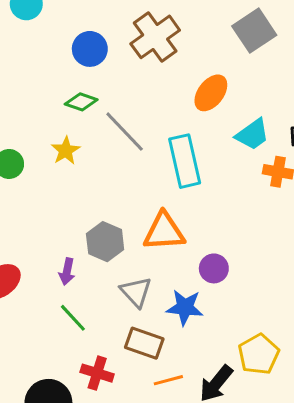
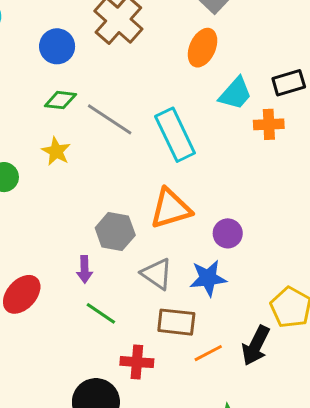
orange ellipse: (211, 93) -> (203, 48), moved

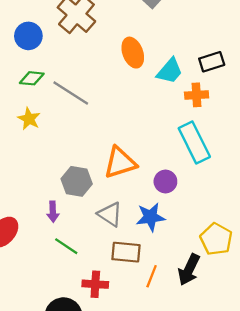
orange ellipse: (203, 48) -> (133, 53), moved, turned -44
cyan rectangle: (175, 135) -> (194, 143), moved
orange line: (208, 353) -> (152, 276), turned -40

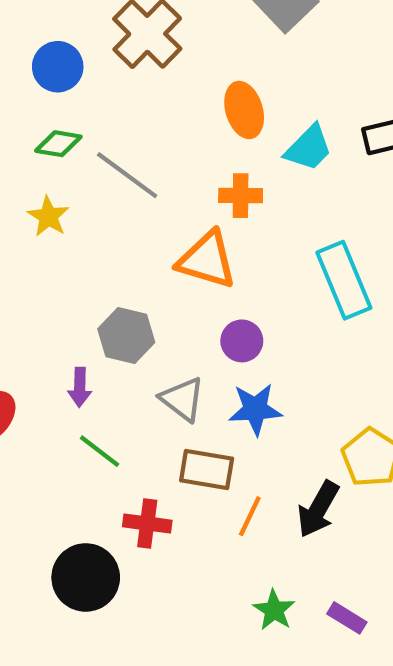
orange cross: (197, 95) -> (241, 196), moved
orange triangle: (120, 163) -> (207, 260), moved, turned 30
purple circle: (165, 182) -> (242, 341), moved

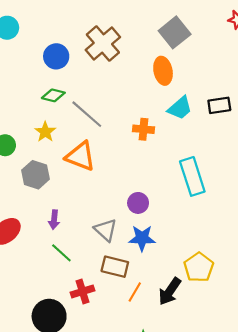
orange ellipse: (244, 110) -> (163, 71), moved
orange triangle: (207, 260) -> (80, 156), moved
gray hexagon: (126, 336) -> (36, 175), moved
red cross: (147, 523) -> (83, 291), turned -30

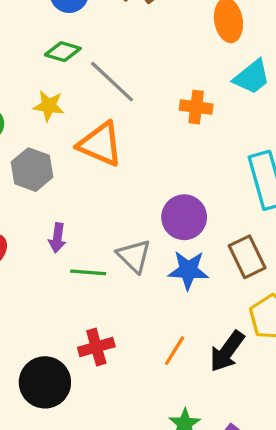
yellow star: (45, 132) -> (49, 106), turned -30
purple circle: (138, 203) -> (184, 217), size x1.4
green line: (61, 253) -> (88, 272), moved, turned -40
brown rectangle: (115, 267) -> (247, 257), moved, turned 48

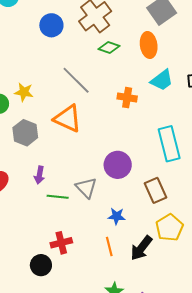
green diamond: (63, 52) -> (109, 47), moved
yellow star: (49, 106) -> (24, 92), moved
blue star: (188, 270) -> (117, 216), moved, size x0.7
orange line: (175, 351) -> (109, 246), turned -48
black circle: (45, 382) -> (41, 265), moved, size x0.7

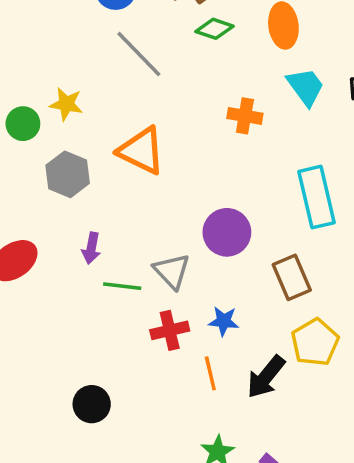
gray line: (76, 80) -> (139, 54), moved
cyan trapezoid: (162, 80) -> (306, 87), turned -90
red cross: (61, 243) -> (170, 330), moved

